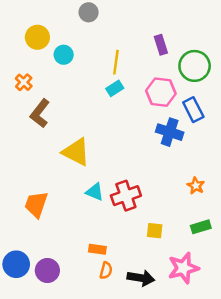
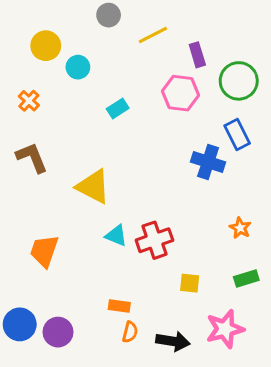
yellow line: (116, 62) -> (153, 35), moved, turned 55
cyan rectangle: (115, 88) -> (118, 108), moved
pink hexagon: (161, 92) -> (181, 93), moved
brown L-shape: (40, 113) -> (32, 157), moved, turned 120

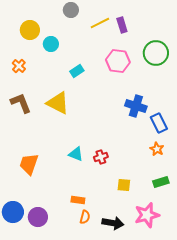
purple rectangle: (197, 55) -> (122, 25), moved
blue rectangle: (237, 134) -> (159, 123), moved
yellow triangle: (93, 187) -> (58, 103), moved
red cross: (154, 240) -> (101, 157), size x0.6

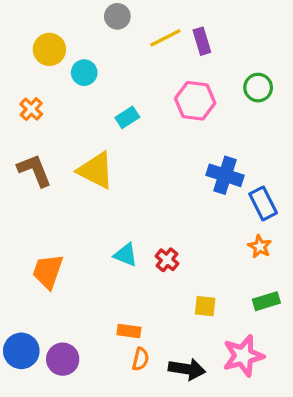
green circle: (156, 53) -> (258, 88), size x0.7
red cross: (101, 157) -> (167, 260), turned -32

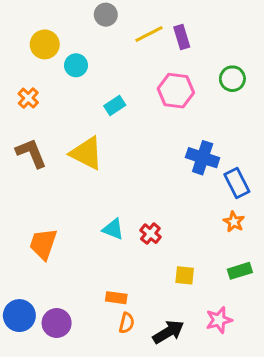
pink star: (243, 356) -> (219, 320), size x0.7
black arrow: (187, 369) -> (168, 332), turned -40

